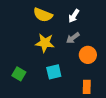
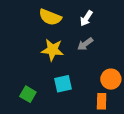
orange circle: (88, 55) -> (111, 79), moved
green square: (19, 74) -> (28, 94), moved

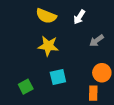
gray arrow: (85, 44) -> (96, 41), moved
green square: (28, 94) -> (26, 87), turned 32

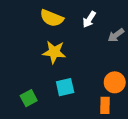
gray arrow: (96, 41) -> (116, 35), moved

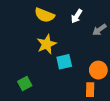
yellow star: (54, 52) -> (47, 44), turned -30
cyan square: (65, 87) -> (64, 62), moved

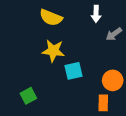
white arrow: (77, 16) -> (96, 14), moved, turned -32
yellow star: (47, 44) -> (53, 51), turned 30

